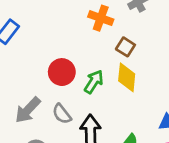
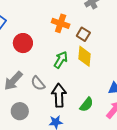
orange cross: (101, 18) -> (61, 23), moved
red circle: (62, 72) -> (23, 43), moved

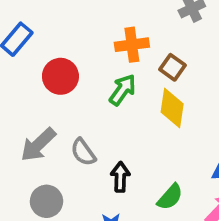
orange cross: (61, 23) -> (132, 45), turned -30
green arrow: (61, 60) -> (123, 90), moved
black arrow: (59, 95) -> (120, 177), size x0.7

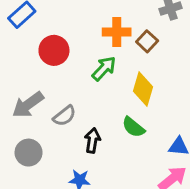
brown square: (173, 67) -> (147, 41), moved
gray semicircle: (83, 152) -> (64, 116), turned -100
green semicircle: (170, 197) -> (133, 127), moved, turned 80

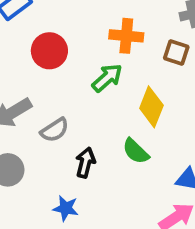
brown square: (147, 41) -> (176, 52), moved, turned -30

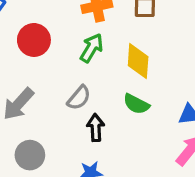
gray semicircle: (55, 130) -> (79, 98), moved

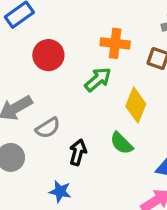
gray semicircle: (79, 98) -> (48, 128), moved

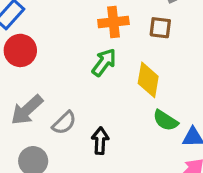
red circle: (48, 55) -> (20, 50), moved
green semicircle: (121, 143) -> (165, 120), moved

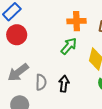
gray semicircle: (64, 123) -> (41, 82), turned -49
black arrow: (100, 141) -> (64, 84), moved

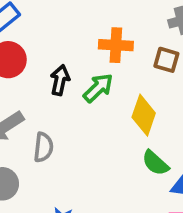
black arrow: (64, 84) -> (60, 80), moved

